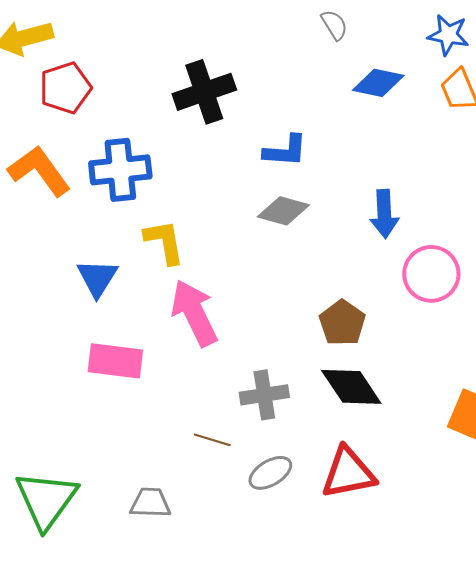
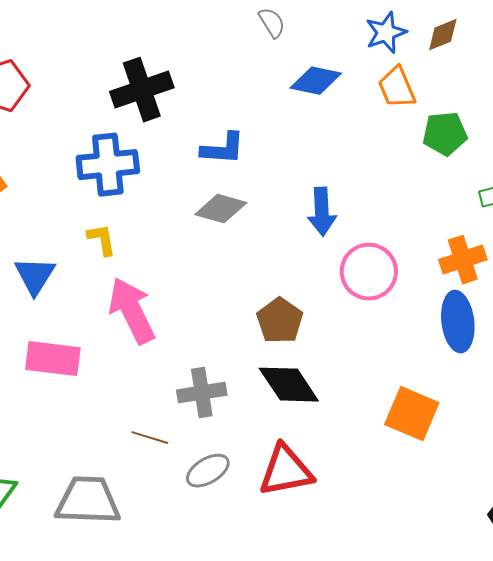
blue star: (448, 35) -> (386, 33), turned -30
blue cross: (120, 170) -> (108, 165), moved
yellow L-shape: (164, 242) -> (102, 240), size x0.7
gray trapezoid: (150, 503) -> (88, 501), size x1.6

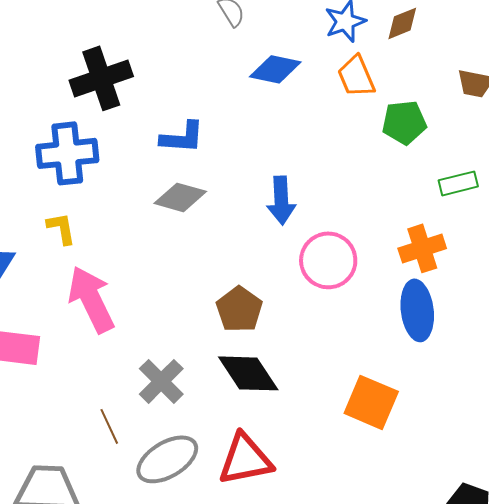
gray cross: (202, 393) -> (161, 381), turned -36
brown line: (150, 438) -> (109, 426), turned 48
gray ellipse: (208, 471) -> (167, 459), size x1.4

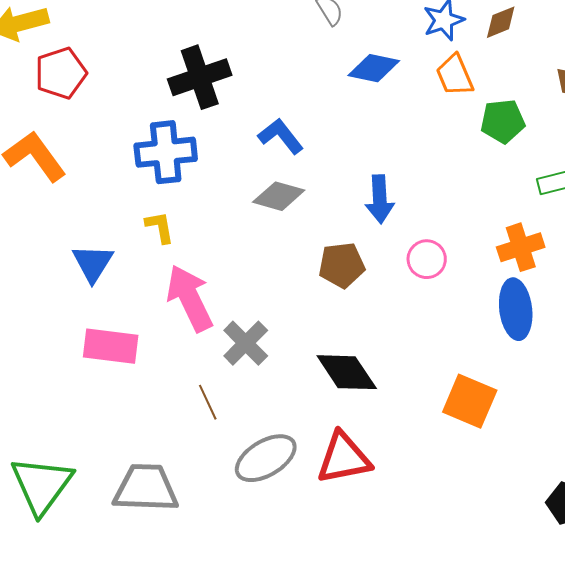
blue L-shape: (182, 137) -> (281, 136), turned -132
pink circle: (328, 260) -> (427, 259), size x0.7
brown pentagon: (239, 309) -> (342, 265), moved, turned 30
gray cross: (161, 381) -> (246, 343), moved
brown line: (109, 426) -> (208, 402), moved

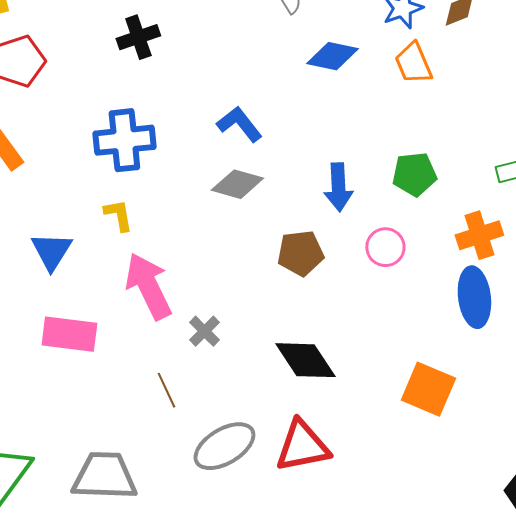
black cross: (200, 77) -> (138, 37), moved, size x0.7
green pentagon: (503, 121) -> (414, 174), moved
gray cross: (246, 343) -> (204, 331), size x0.7

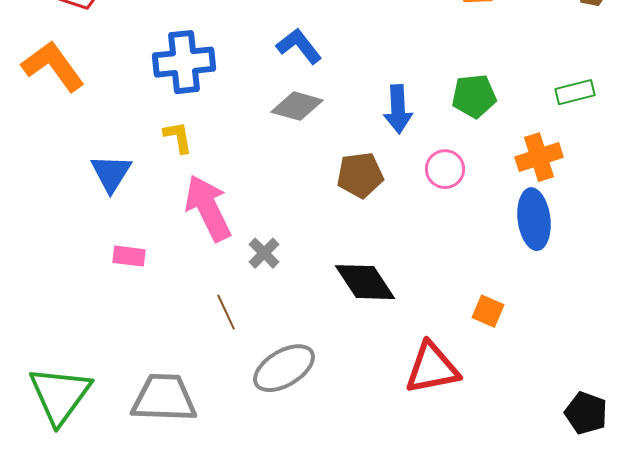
pink rectangle: (69, 334) -> (129, 256), size x0.6
orange square: (428, 389) -> (488, 311), size x0.6
red triangle: (302, 446) -> (432, 368), moved

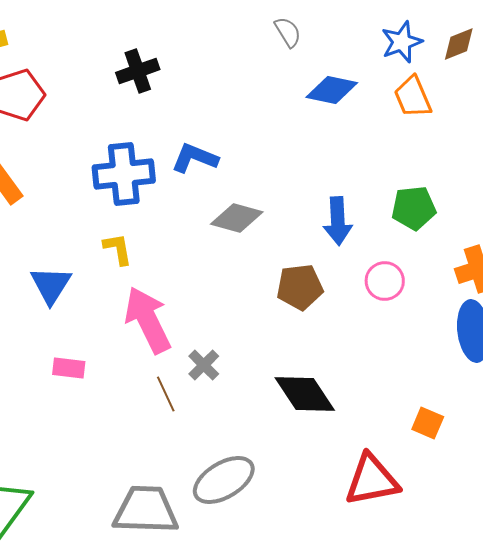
blue L-shape: (299, 46) -> (195, 158), moved, turned -30
brown line: (226, 312) -> (166, 394), moved
gray trapezoid: (164, 398) -> (146, 510), moved

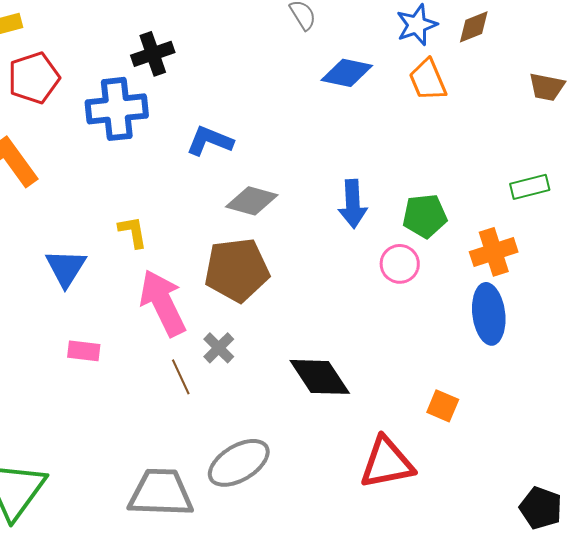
blue cross: (124, 174) -> (117, 109), moved
green pentagon: (414, 208) -> (425, 216), moved
brown pentagon: (300, 287) -> (237, 270), moved, size x1.4

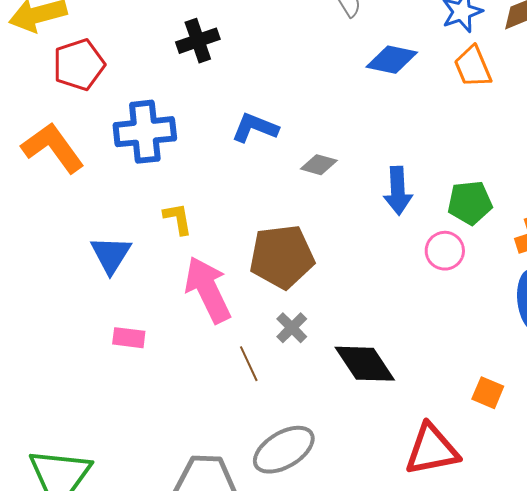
blue cross: (117, 109) -> (145, 132), moved
gray diamond: (252, 201) -> (319, 165), moved, size x0.7
gray cross: (219, 348) -> (292, 328), moved
brown line: (181, 377) -> (249, 364), moved

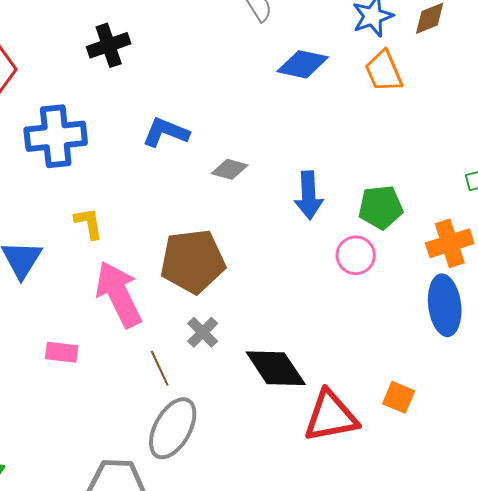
pink rectangle: (129, 338) -> (62, 352), moved
gray ellipse: (284, 450) -> (173, 428), moved, turned -30
red triangle: (432, 450) -> (331, 416), moved

